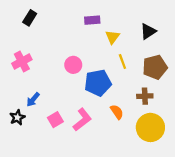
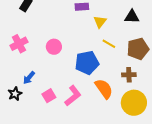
black triangle: (148, 31) -> (132, 17), turned 35
yellow line: (122, 62) -> (109, 44), turned -40
pink circle: (73, 65) -> (54, 47), moved
orange semicircle: (117, 112) -> (104, 89), size x1.5

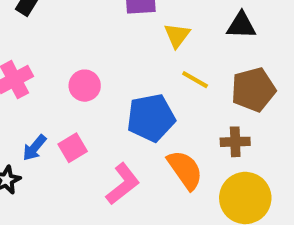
pink square: (49, 96) -> (73, 148), moved

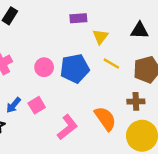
blue pentagon: (151, 118) -> (75, 68), moved

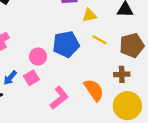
yellow triangle: (100, 37) -> (89, 15), turned 40
pink circle: (44, 67) -> (38, 57), moved

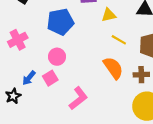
blue pentagon: (66, 44) -> (60, 22), moved
orange semicircle: (94, 90) -> (113, 68), moved

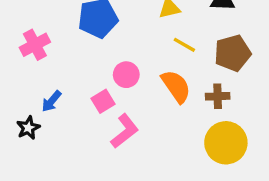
pink circle: (57, 57) -> (126, 75), moved
pink square: (50, 78) -> (103, 101), moved

